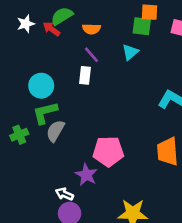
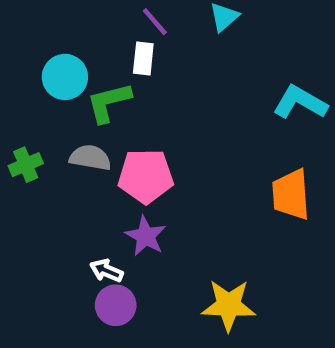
green L-shape: (45, 113) -> (109, 102), moved
gray semicircle: (55, 131) -> (90, 158), turned 70
pink pentagon: (108, 151) -> (146, 176), moved

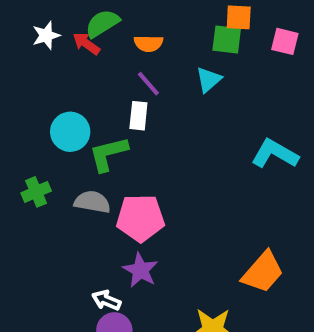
green cross: (26, 165) -> (36, 192), moved
orange trapezoid: (291, 195) -> (263, 272), moved, turned -135

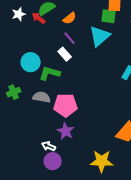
orange semicircle: (148, 43) -> (70, 18), turned -40
cyan triangle: (209, 80) -> (100, 36), size x1.6
white rectangle: (138, 116) -> (65, 54), turned -48
green L-shape: (108, 154) -> (50, 73), turned 30

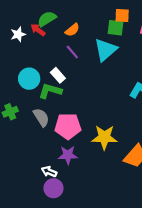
white star: (19, 14) -> (18, 34), moved
white rectangle: (65, 54) -> (58, 75), moved
gray semicircle: (42, 97) -> (41, 117), turned 48
purple star: (66, 131) -> (68, 155), turned -30
yellow star: (102, 161) -> (104, 137), moved

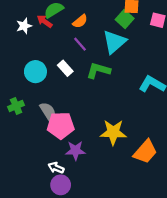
green square: (115, 28) -> (125, 19), turned 35
green L-shape: (50, 91) -> (98, 70), moved
pink pentagon: (68, 126) -> (61, 125), moved

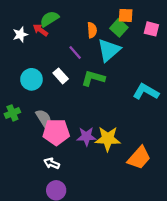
orange semicircle: (80, 21) -> (92, 30), moved, turned -56
purple star: (75, 151) -> (86, 136), moved
white arrow: (56, 168) -> (52, 163), moved

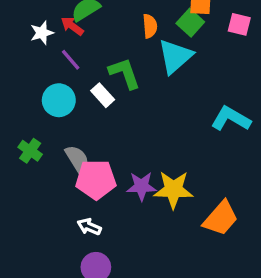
purple line: (75, 52) -> (71, 60), moved
green L-shape: (93, 78) -> (125, 73), moved, turned 55
green cross: (12, 113) -> (30, 151), turned -32

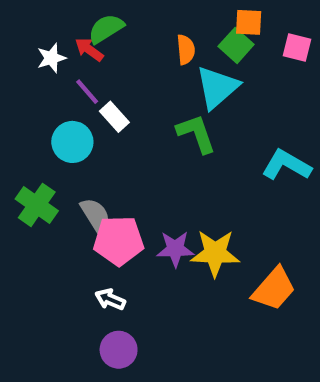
green L-shape: (125, 73) -> (196, 134), moved
white rectangle: (103, 95) -> (114, 117), moved
green cross: (30, 151) -> (37, 205), size x1.4

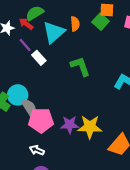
cyan triangle: (217, 87) -> (54, 32), moved
cyan circle: (72, 142) -> (18, 95), moved

